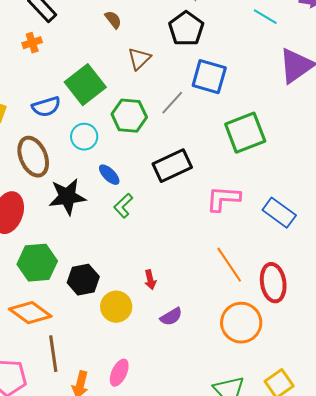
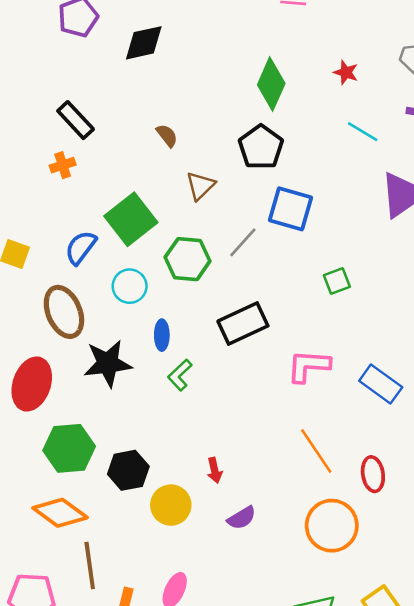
blue semicircle: (46, 107) -> (81, 248), turned 144
green square: (245, 133) -> (337, 281), size x0.5
blue ellipse: (109, 175) -> (162, 335), turned 45
red ellipse: (273, 283) -> (373, 474), size x0.7

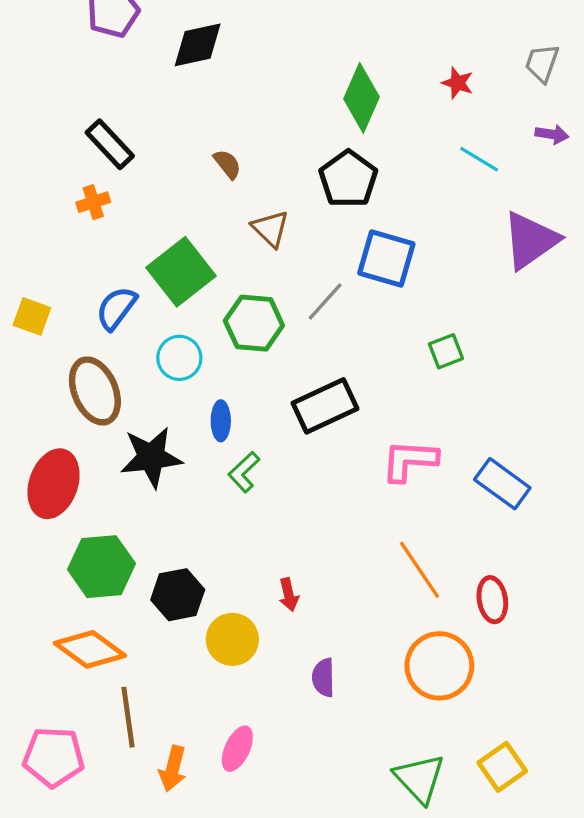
brown triangle: (200, 186) -> (270, 229), turned -32
purple semicircle: (242, 518) -> (323, 677), moved, turned 120

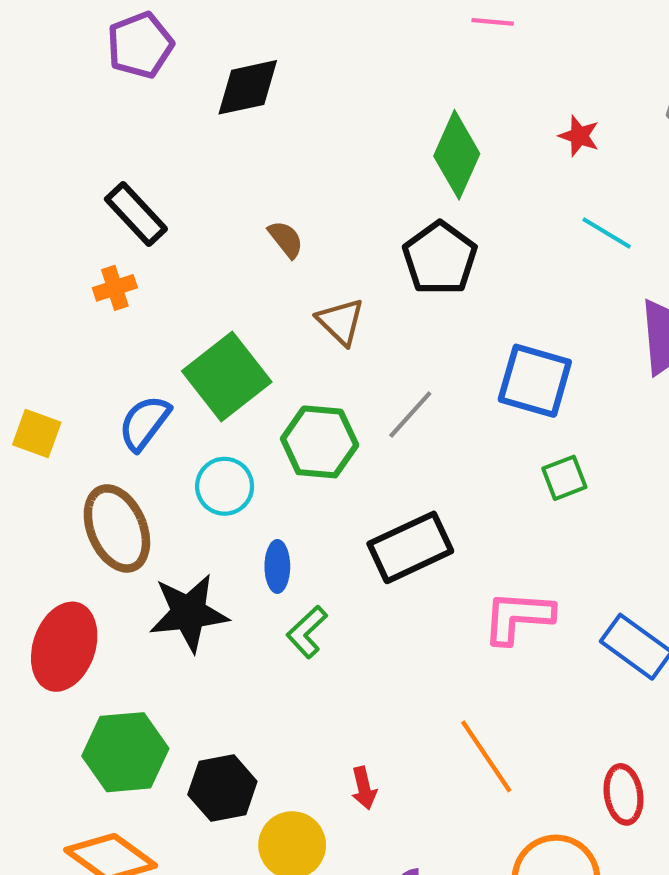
blue square: (386, 259) -> (535, 381), moved
orange line: (419, 570) -> (486, 756), moved

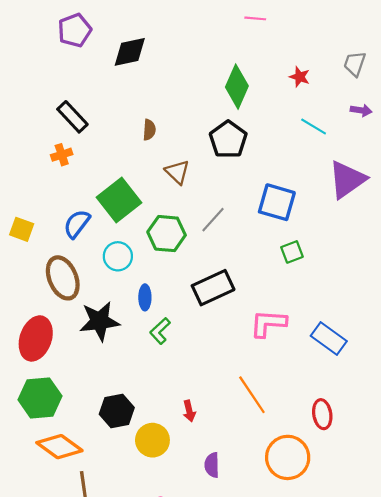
brown semicircle: (286, 239) -> (149, 130), turned 42
green hexagon: (125, 752) -> (40, 398), moved

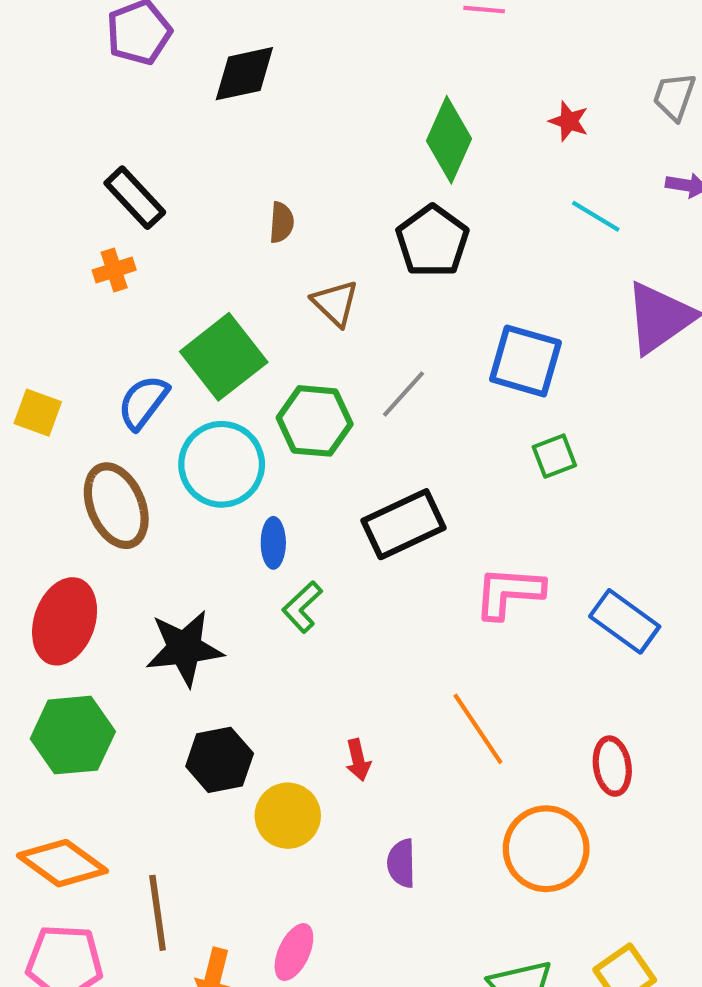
cyan circle: (118, 256) -> (222, 464), size x1.5
black star: (99, 321) -> (184, 648), moved
orange diamond: (59, 447) -> (62, 863), moved

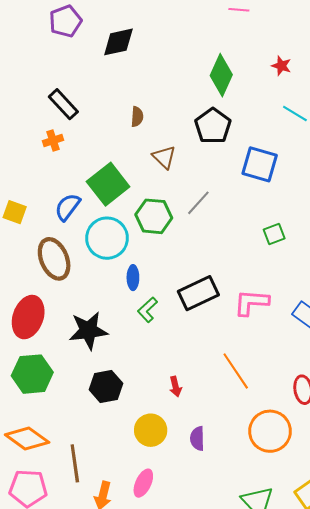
blue square: (525, 361) -> (260, 164), moved
black rectangle: (403, 524) -> (198, 293), moved
yellow circle: (288, 816) -> (151, 430), moved

